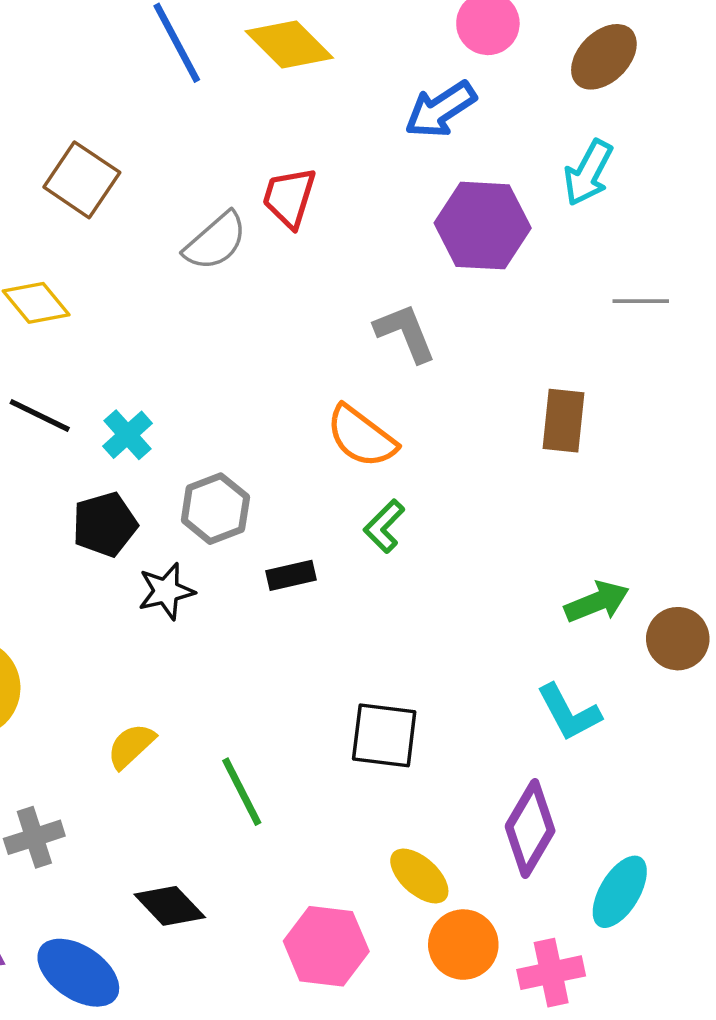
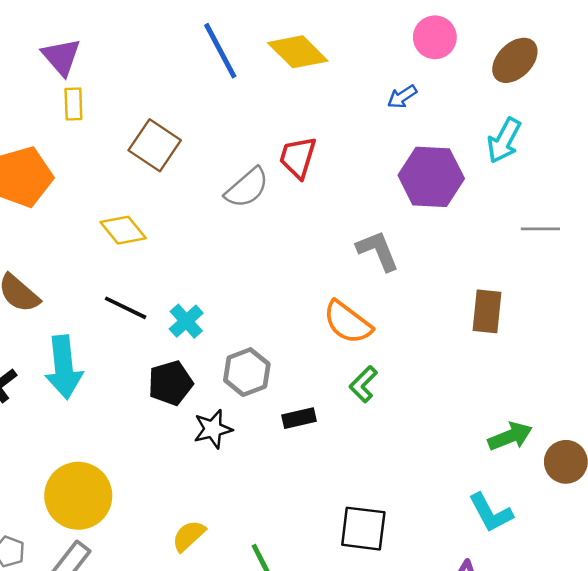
blue arrow: (440, 110) -> (402, 97), size x0.6

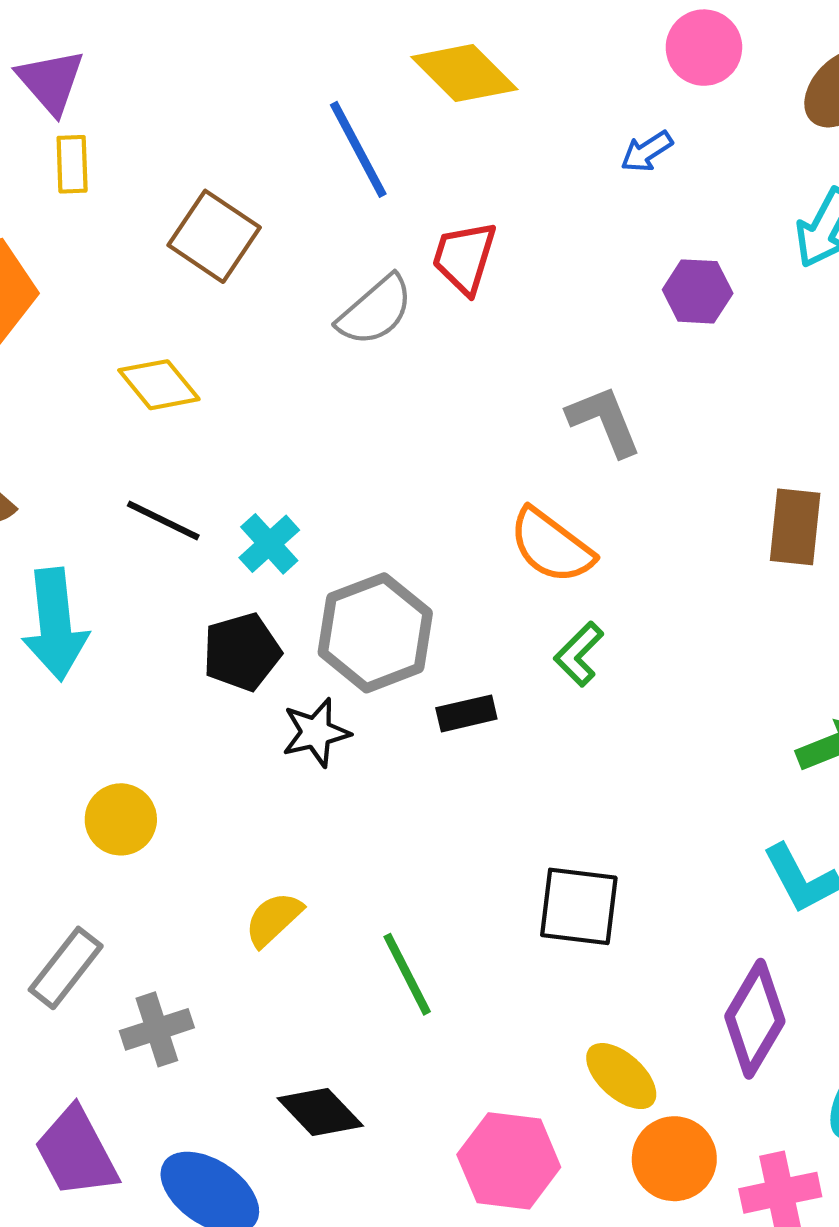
blue line: (220, 51) -> (358, 149), moved
purple hexagon: (431, 177) -> (698, 291), size x0.6
gray hexagon: (247, 372) -> (375, 633), size x1.4
yellow circle: (78, 496) -> (121, 819), moved, size x0.6

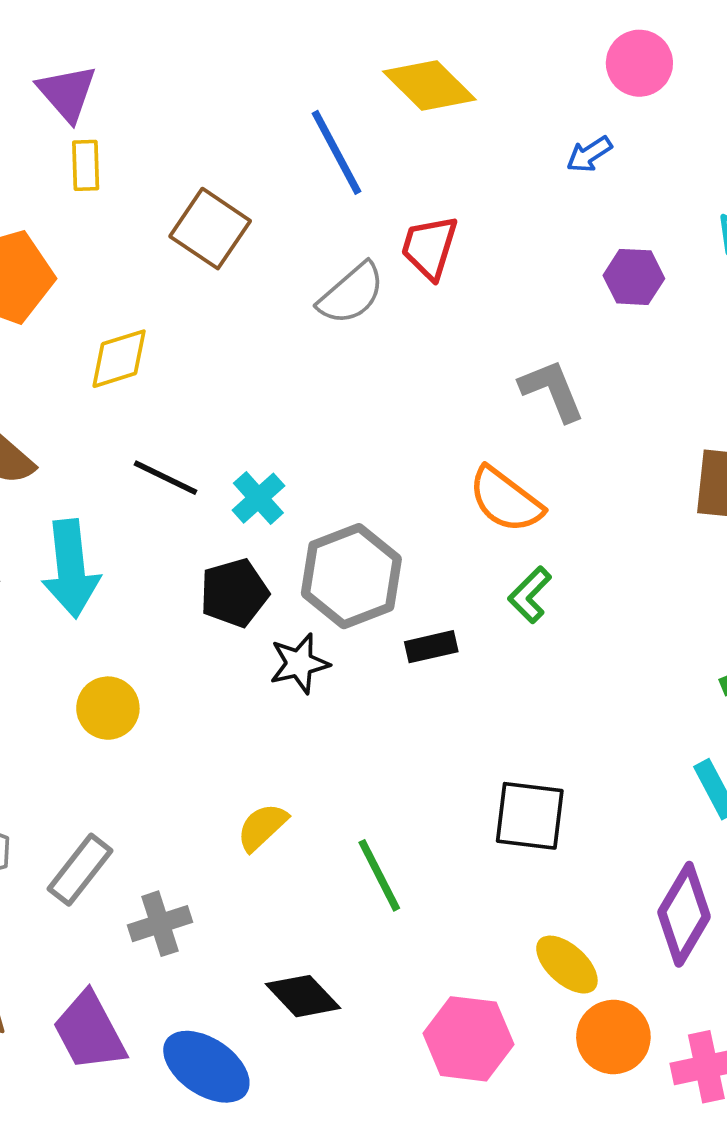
yellow diamond: (159, 385) -> (119, 359), moved, turned -68
yellow circle: (121, 819) -> (108, 708), moved

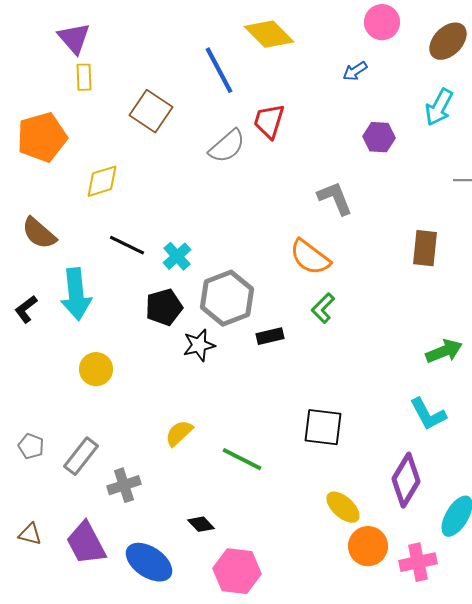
green line: (379, 875) -> (242, 459), turned -36
black diamond: (303, 996) -> (201, 524), size x0.7
pink hexagon: (468, 1039) -> (237, 571), moved

